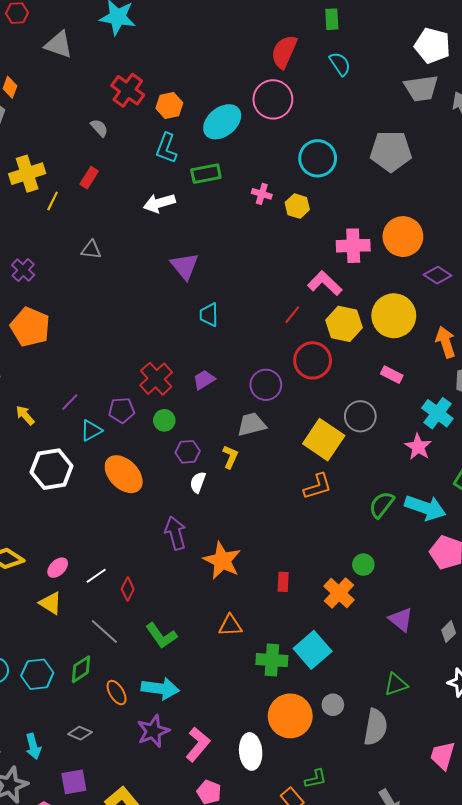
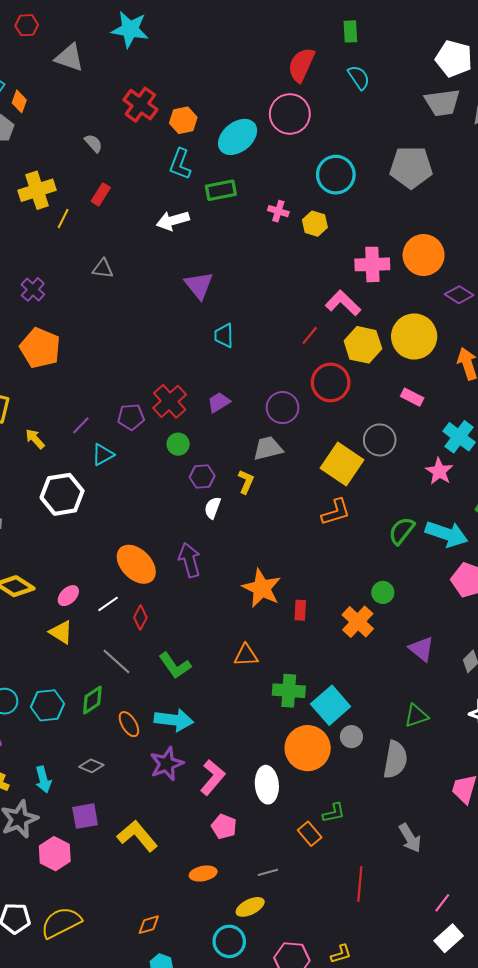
gray semicircle: (99, 128) -> (93, 143), moved
purple pentagon: (122, 410) -> (131, 417), moved
orange ellipse: (124, 474) -> (136, 564), moved
orange star: (222, 561) -> (262, 588), moved
cyan square: (313, 650) -> (331, 705), moved

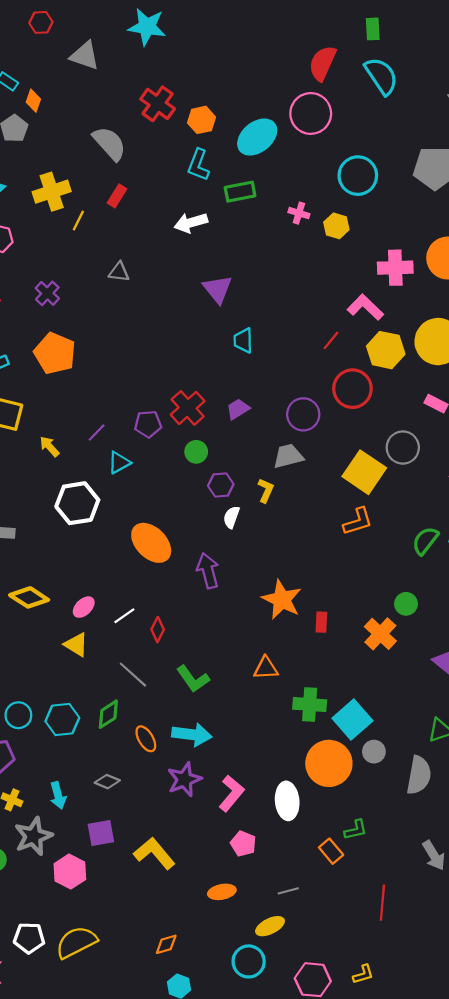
cyan semicircle: (359, 77) -> (381, 76), size x1.5
gray semicircle: (93, 143) -> (109, 143), size x1.8
orange ellipse: (136, 564) -> (151, 543), moved

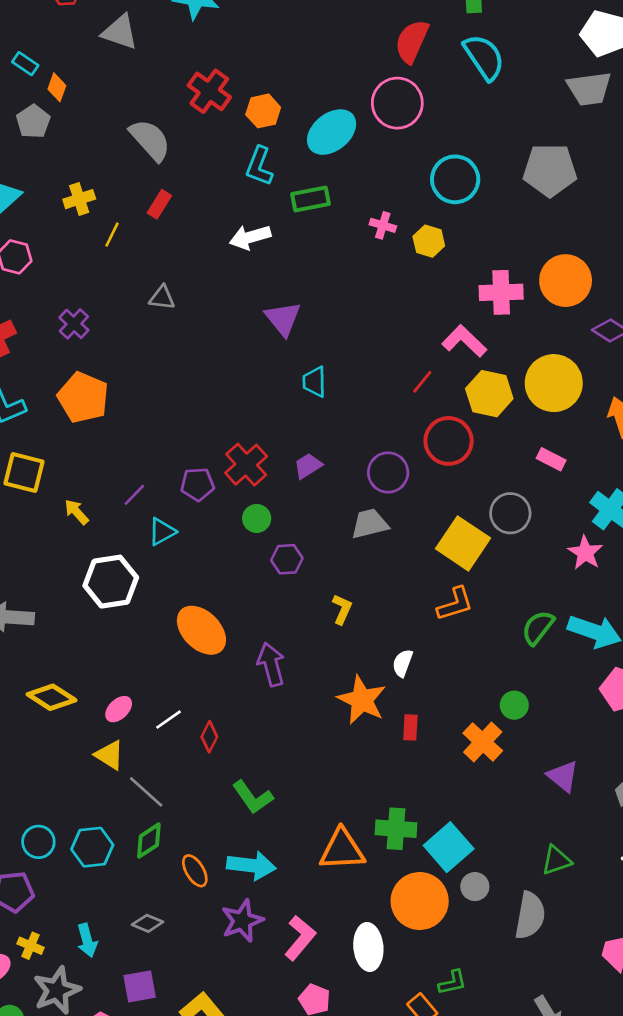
yellow cross: (52, 192) -> (79, 199), size x0.7
yellow L-shape: (266, 490) -> (342, 609), moved
white semicircle: (231, 517) -> (403, 663), moved
orange triangle: (266, 668) -> (342, 850), moved, size x1.5
gray line: (133, 675) -> (146, 792), moved

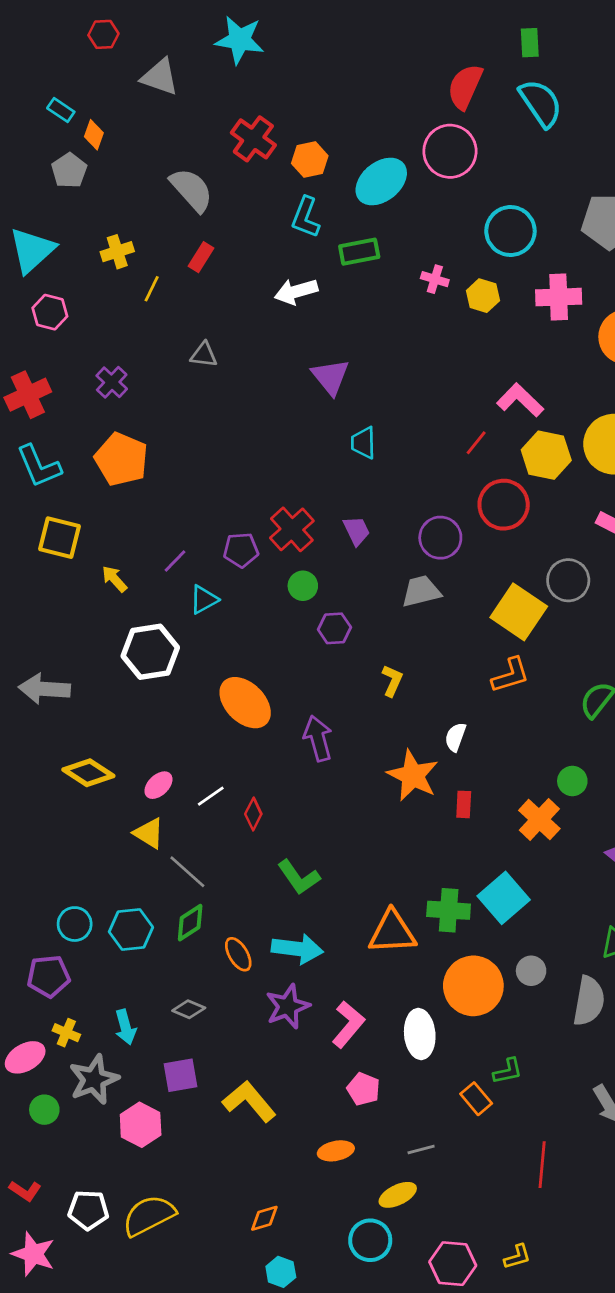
pink cross: (501, 292) -> (559, 297), moved
purple trapezoid: (308, 466) -> (356, 531), turned 96
cyan square: (449, 847) -> (504, 898), moved

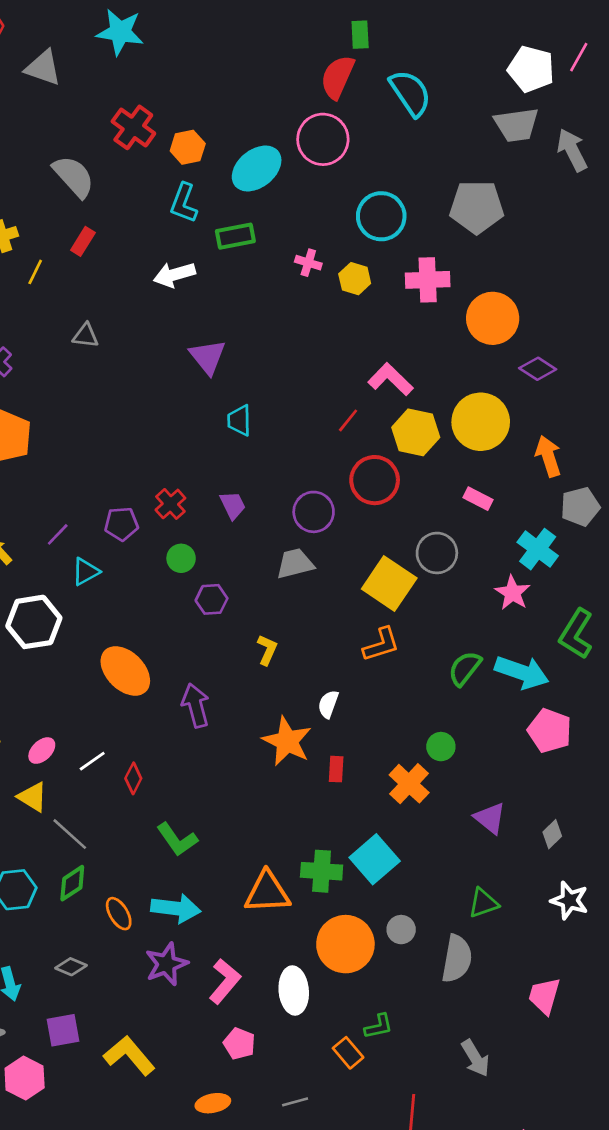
green rectangle: (530, 43) -> (360, 35), moved
red cross: (292, 529) -> (170, 504), size x0.7

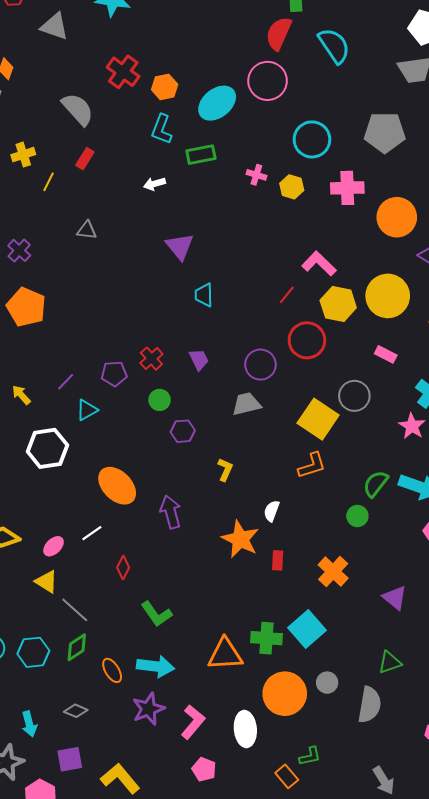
white arrow: (174, 275) -> (154, 184), size x0.7
green circle: (441, 747) -> (357, 516), moved
white line: (92, 761) -> (92, 533), moved

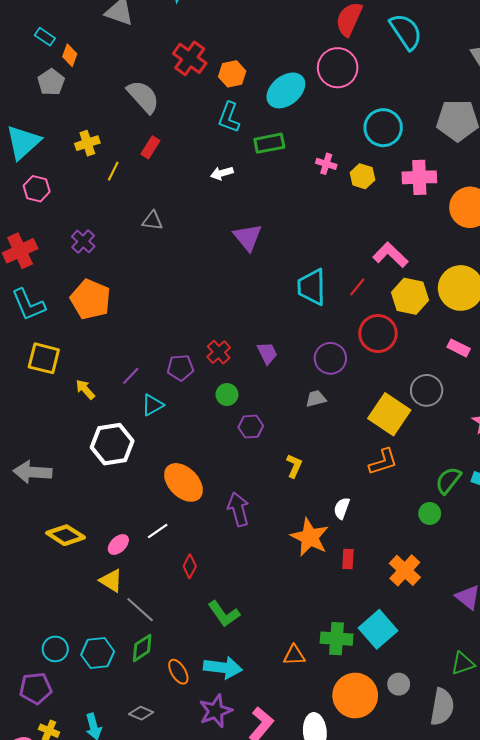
cyan trapezoid: (204, 295) -> (312, 287), moved, size x1.5
gray trapezoid: (246, 404) -> (316, 399), size x0.7
orange triangle: (225, 654) -> (294, 655), size x0.6

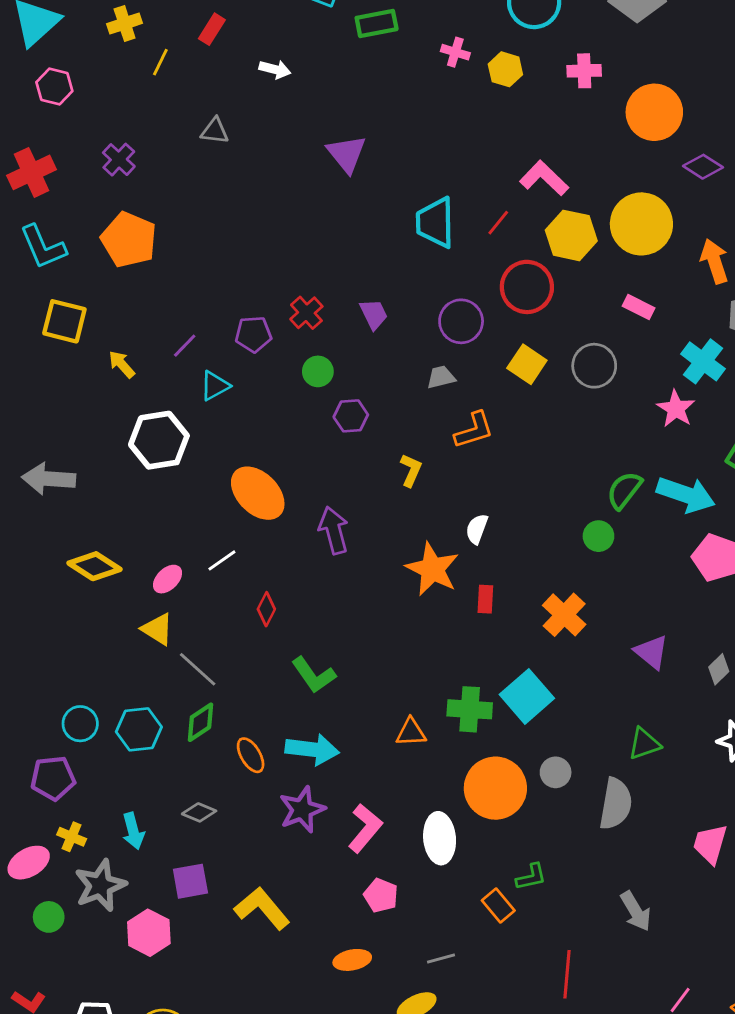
white arrow: (222, 173) -> (275, 69), moved, turned -150
pink cross: (419, 177) -> (584, 71), size x0.7
yellow square: (389, 414) -> (527, 364), moved, size x0.7
orange L-shape: (383, 462) -> (474, 430), moved

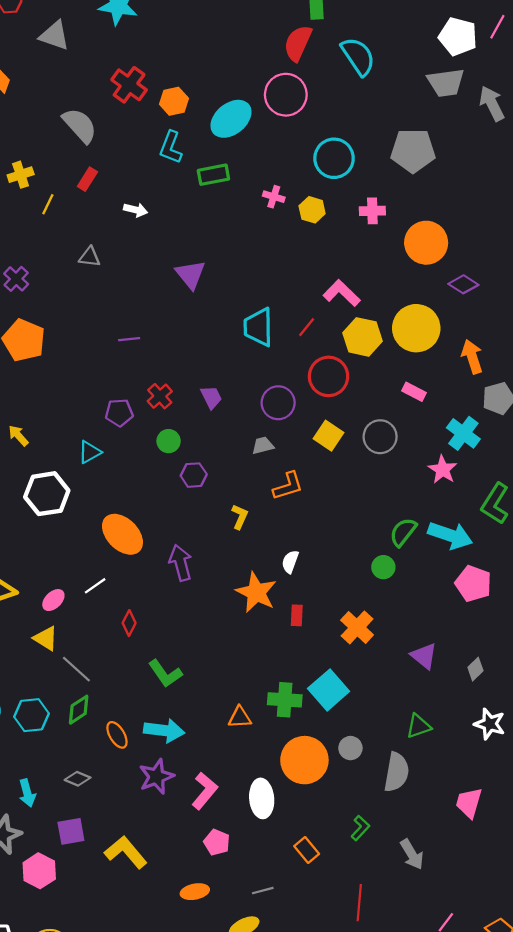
purple line: (185, 346) -> (129, 339), moved, turned 40
green L-shape: (531, 877) -> (360, 828), moved, turned -35

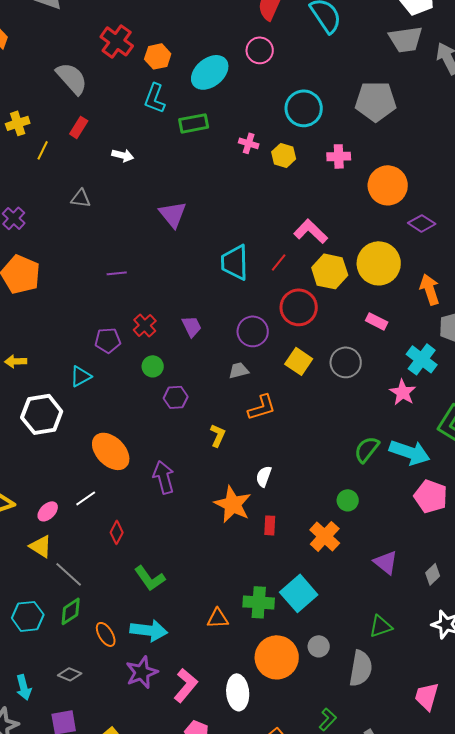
pink circle: (286, 95) -> (260, 50), size x0.7
yellow arrow: (18, 436) -> (16, 361), turned -50
green circle: (383, 567) -> (348, 500), moved

